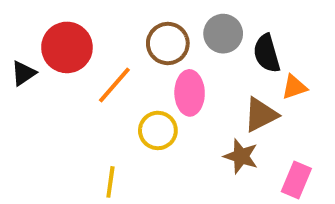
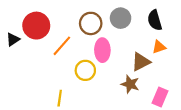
black semicircle: (267, 53) -> (155, 20), moved

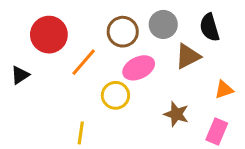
black triangle: (13, 39) -> (20, 75), moved
orange triangle: (159, 47) -> (224, 90), moved
pink ellipse: (102, 50) -> (139, 68), turned 65
brown triangle: (141, 62) -> (188, 56), moved

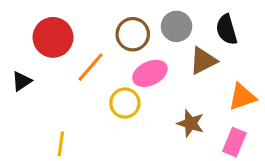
orange triangle: (224, 90) -> (242, 97), size x1.4
yellow line: (81, 133) -> (61, 144), moved

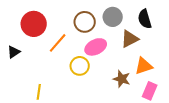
orange triangle: (242, 97) -> (144, 66), moved

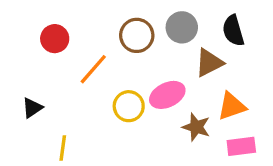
red circle: (34, 24) -> (55, 39), size x0.7
pink ellipse: (96, 47) -> (167, 95), moved
black triangle: (14, 52) -> (32, 108), moved
pink rectangle: (150, 91) -> (241, 146), turned 60

